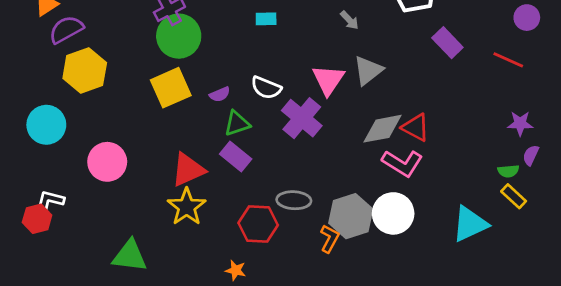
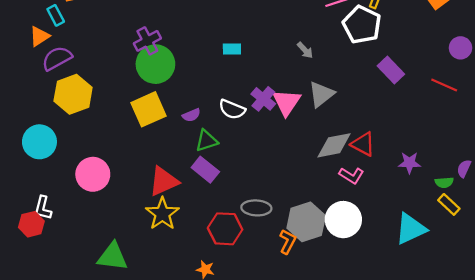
purple cross: (302, 118) -> (263, 99), moved, size x0.7
purple star: (520, 123) -> (409, 163), moved
pink L-shape: (402, 163) -> (351, 175), size x0.7
white L-shape: (50, 200) -> (43, 208), turned -90

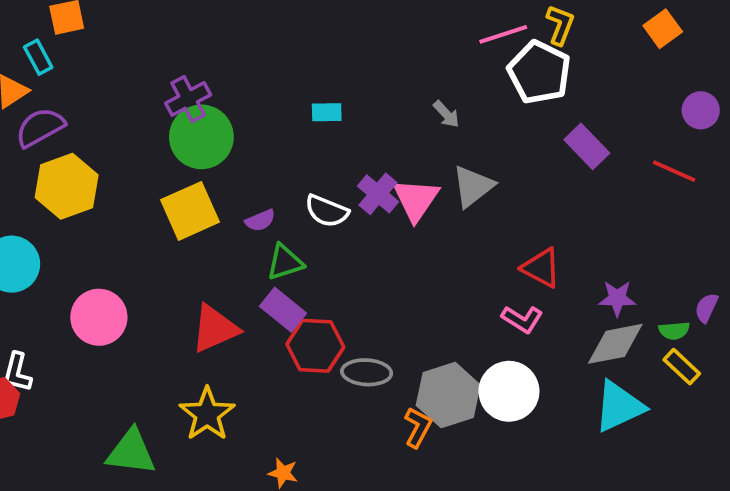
gray diamond: (334, 145) -> (615, 344), moved
yellow star: (162, 214) -> (207, 414), moved
red hexagon: (225, 229) -> (315, 346), moved

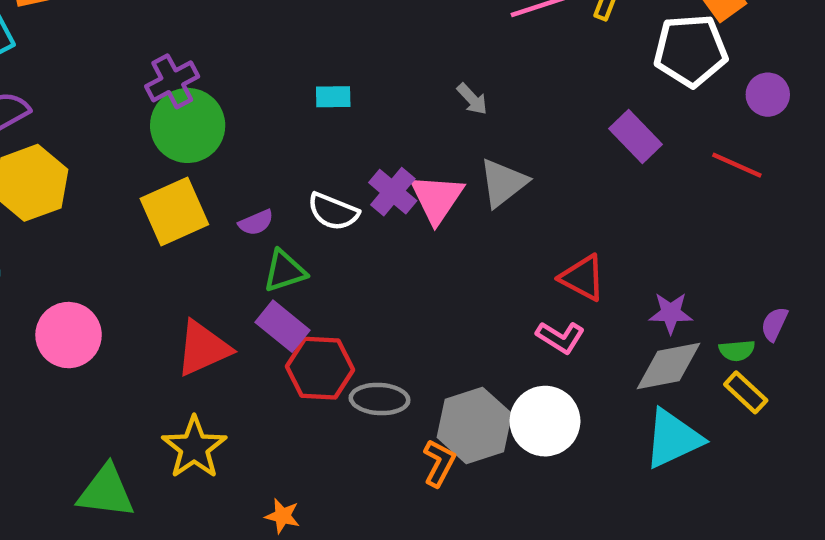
white pentagon: (539, 72) -> (691, 50), moved, turned -30

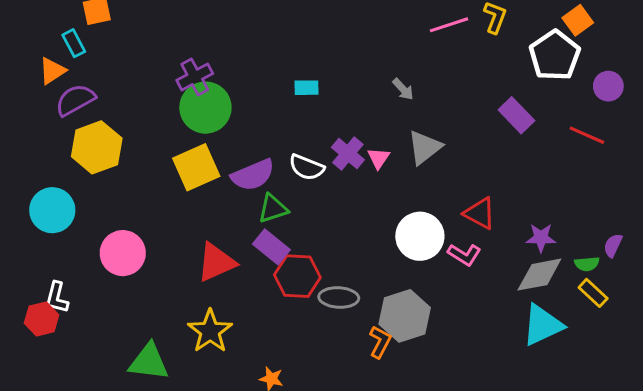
white pentagon: (691, 50) -> (555, 55), turned -30
pink triangle: (437, 198) -> (379, 158), size x0.6
purple semicircle: (256, 223) -> (253, 175), size x1.8
white circle: (545, 421) -> (420, 236), moved

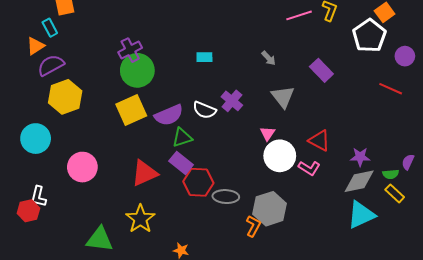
purple rectangle: (516, 115) -> (321, 70), moved
gray triangle: (425, 147) -> (283, 97), turned -30
pink triangle: (379, 158) -> (268, 133), moved

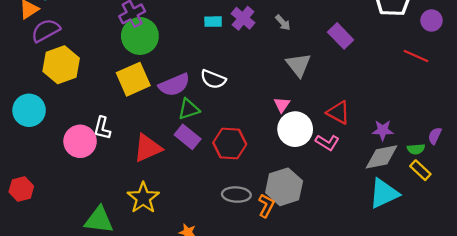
purple cross: (232, 101) -> (243, 18), moved
red hexagon: (198, 182) -> (230, 144), moved
white L-shape: (39, 197) -> (102, 128), moved
gray ellipse: (226, 197) -> (236, 195), moved

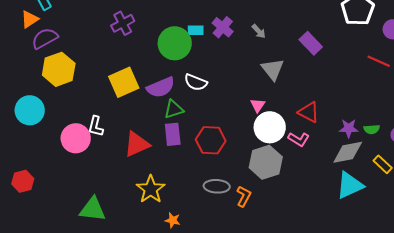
green circle: (140, 36) -> (175, 43), moved
purple rectangle: (188, 137) -> (173, 134), turned 45
green semicircle: (416, 149) -> (372, 129), moved
gray hexagon: (284, 187) -> (266, 162), moved
yellow star: (143, 198) -> (151, 189), moved

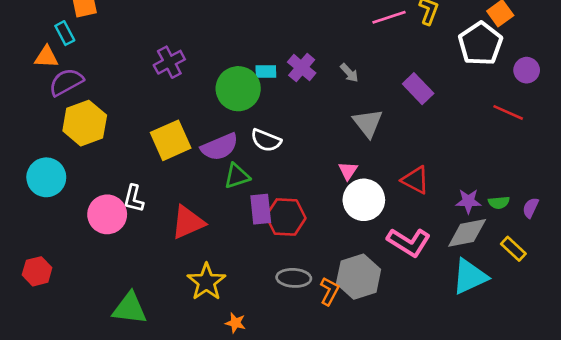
orange triangle: (30, 19) -> (46, 57), turned 36
purple rectangle: (173, 134) -> (261, 209), moved
pink L-shape: (299, 139) -> (409, 242), moved, size x1.5
gray hexagon: (266, 162) -> (359, 277), moved

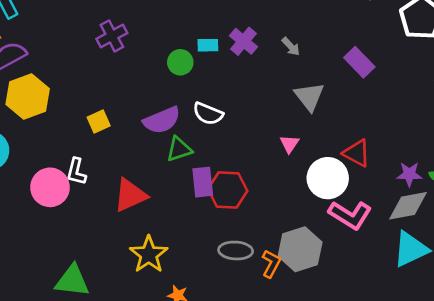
green circle: (238, 89) -> (180, 62), size x0.6
yellow square: (171, 140) -> (99, 122), moved, size x0.6
white circle: (364, 200) -> (328, 178), moved

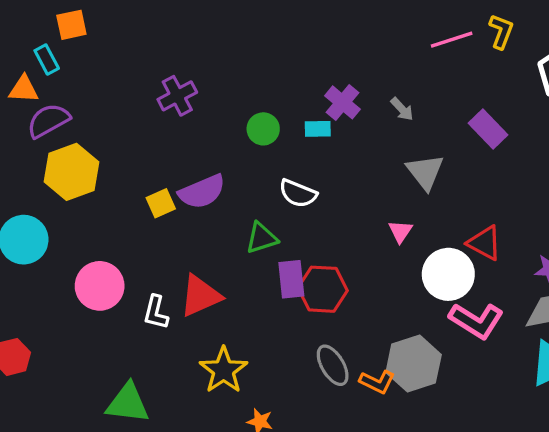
cyan rectangle: (208, 45) -> (318, 129), moved
purple semicircle: (162, 120) -> (202, 192), moved
white L-shape: (76, 172) -> (156, 312), moved
gray ellipse: (236, 251) -> (333, 365), turned 56
orange L-shape: (271, 264) -> (377, 382), turned 88

